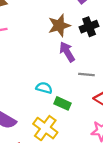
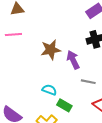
brown star: (59, 25) -> (51, 50), moved

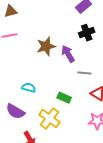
cyan semicircle: (49, 90) -> (29, 88), moved

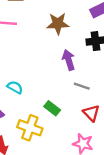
brown star: (46, 46) -> (58, 24), moved
yellow cross: (49, 118) -> (30, 128), turned -30

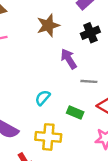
cyan semicircle: (15, 87) -> (43, 98), moved, turned -63
green rectangle: (52, 108) -> (75, 113), moved

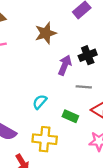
black cross: (90, 33) -> (88, 55), moved
purple arrow: (69, 59) -> (65, 65), turned 54

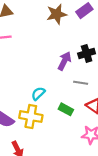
brown star: (46, 33) -> (57, 14), moved
yellow cross: (45, 139) -> (31, 116), moved

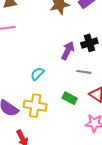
cyan semicircle: (38, 94) -> (37, 74), moved

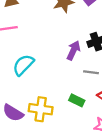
cyan semicircle: (37, 74) -> (23, 65), moved, size x1.5

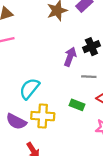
cyan semicircle: (23, 65) -> (29, 89), moved

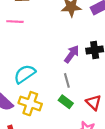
gray line: (89, 77) -> (67, 80), moved, turned 56

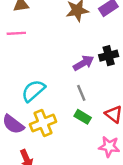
purple arrow: (72, 54) -> (84, 63), turned 30
yellow cross: (30, 104) -> (43, 123), turned -35

